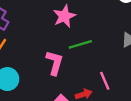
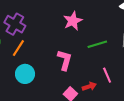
green line: (80, 44) -> (97, 44), moved

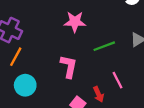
pink star: (73, 21) -> (75, 22), turned 30
red arrow: (89, 86) -> (99, 94), turned 88

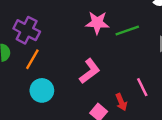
green line: (104, 46) -> (127, 30), moved
pink L-shape: (69, 66) -> (90, 71), turned 40

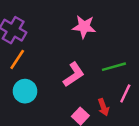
green line: (127, 30) -> (114, 67), moved
pink line: (142, 87) -> (125, 93), turned 48

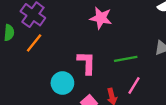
pink L-shape: (74, 75) -> (87, 63), turned -60
cyan circle: (25, 91) -> (62, 83), moved

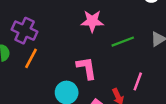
green line: (126, 59) -> (123, 42), moved

